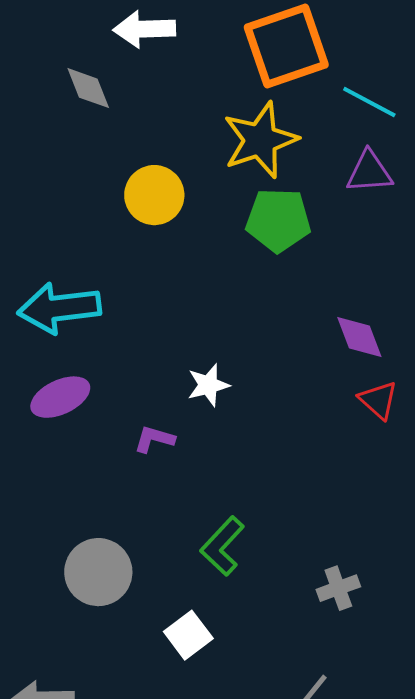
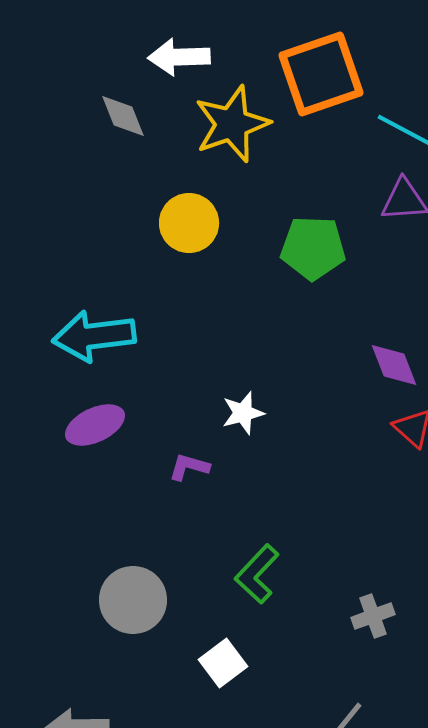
yellow star: (260, 140) -> (232, 124), moved

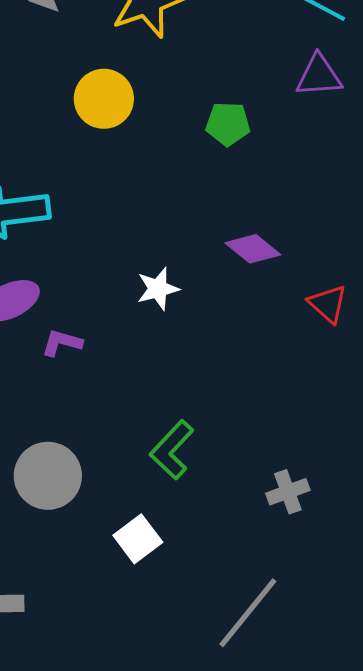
green pentagon: (313, 248) -> (228, 124), size x0.7
purple diamond: (394, 365) -> (253, 249), moved, turned -30
purple L-shape: (189, 467) -> (62, 343), moved

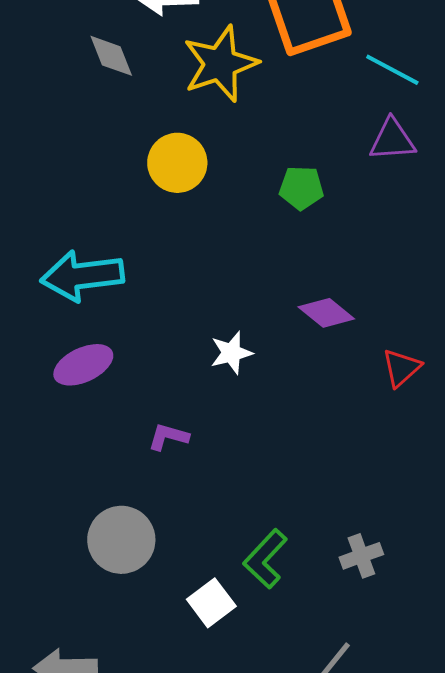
red triangle: (328, 304) -> (401, 368), turned 36
purple L-shape: (62, 343) -> (168, 437), moved
green L-shape: (172, 450) -> (265, 559), moved

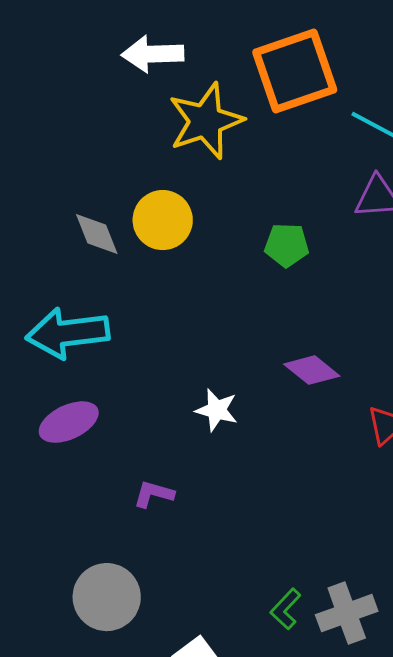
gray diamond: (111, 56) -> (97, 234), moved
white star: (231, 353) -> (217, 410), turned 30
gray cross: (361, 556) -> (347, 613), size x1.4
green L-shape: (265, 559) -> (286, 609), moved, size x0.7

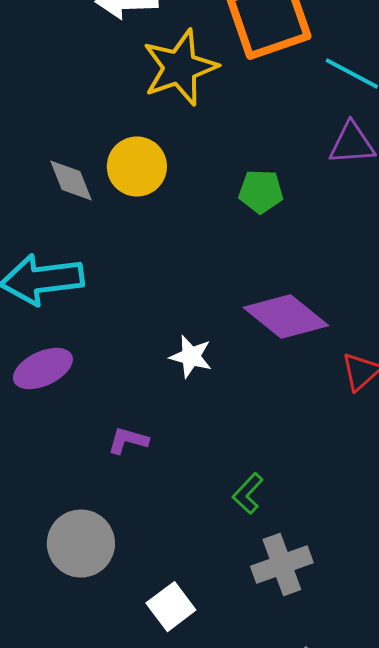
purple diamond: (312, 370) -> (286, 317), size x1.5
green L-shape: (286, 609) -> (248, 494), moved
gray cross: (347, 613) -> (282, 565), moved

